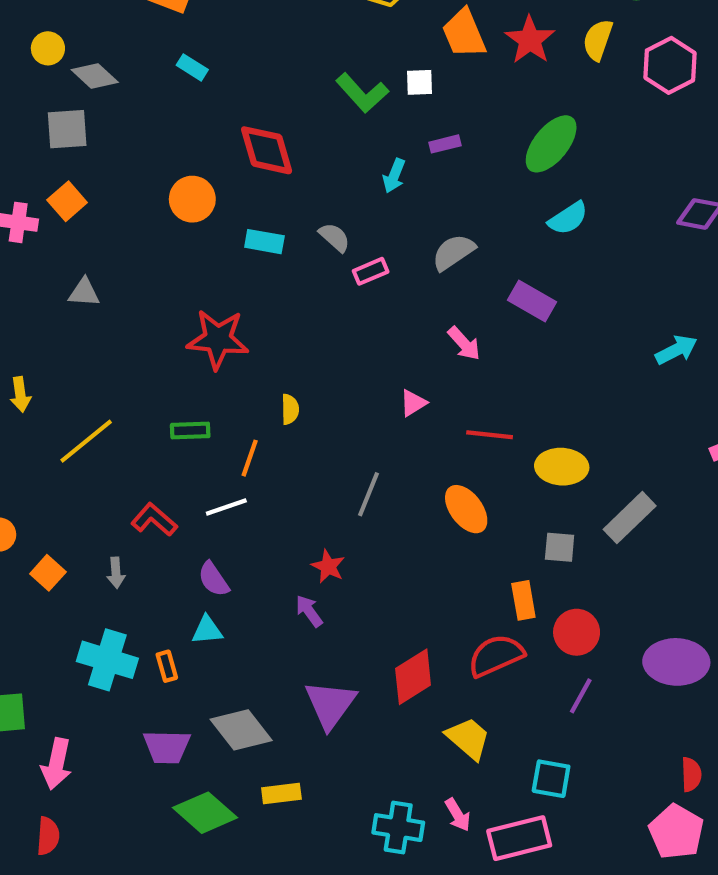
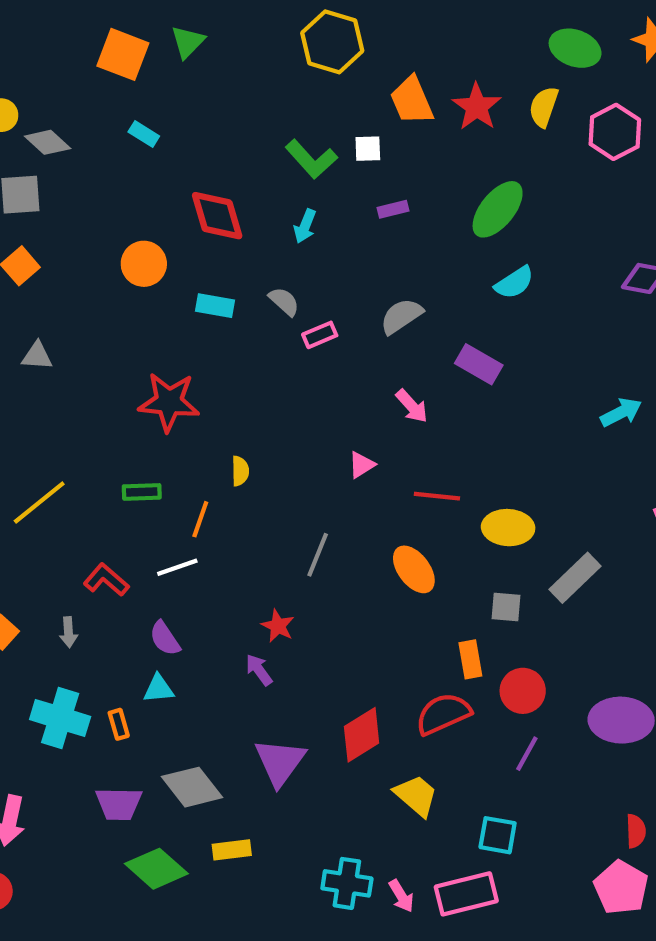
cyan arrow: (394, 176) -> (305, 226), moved
pink arrow: (458, 815) -> (401, 896), moved

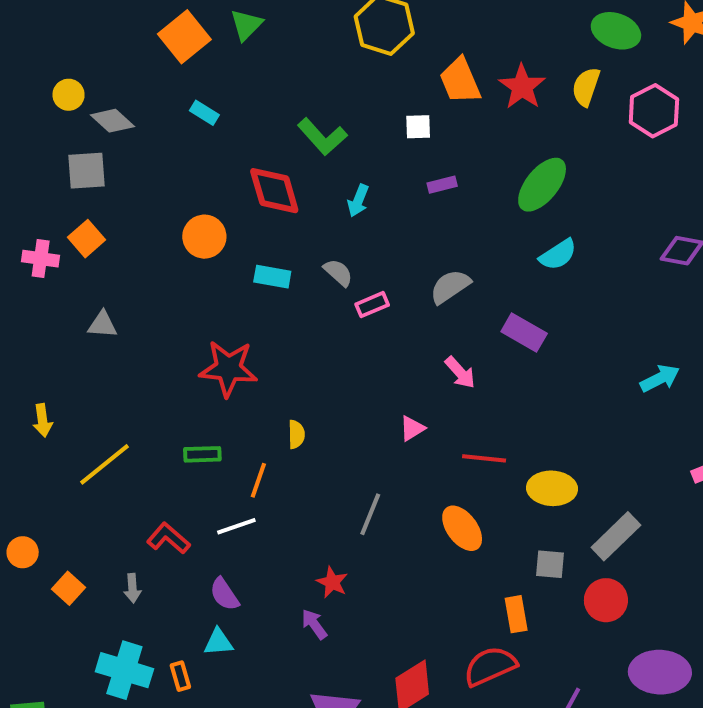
orange square: (123, 54) -> (184, 37), turned 30
green L-shape: (311, 159) -> (322, 137), moved
red circle: (523, 691) -> (606, 600), moved

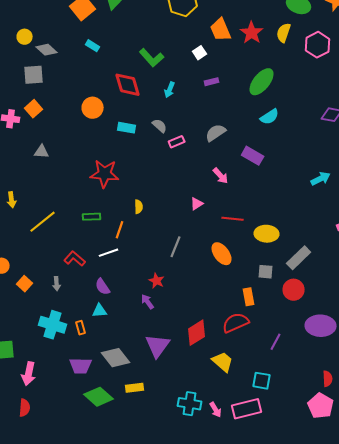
white square: (418, 127) -> (200, 53), turned -32

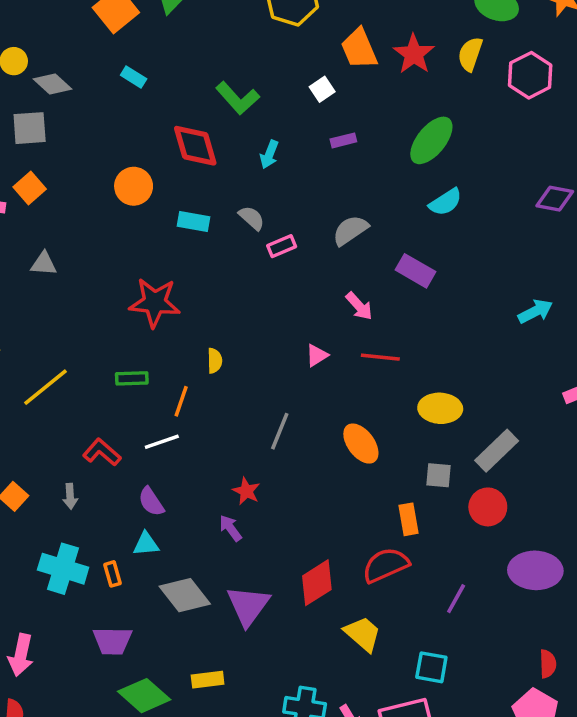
red line: (233, 219) -> (380, 357), moved
gray diamond: (116, 358) -> (185, 595), moved

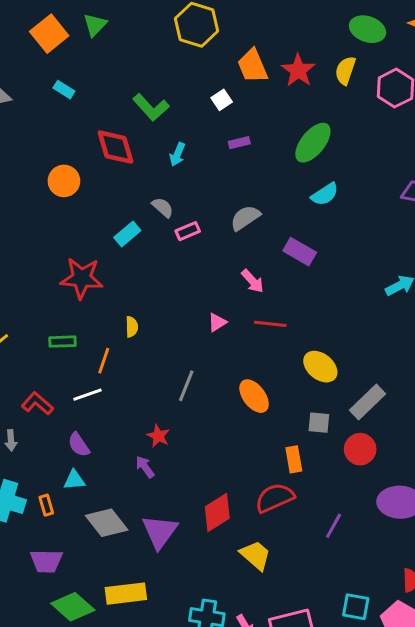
cyan rectangle: (193, 221) -> (127, 234), moved, turned -50
yellow ellipse: (440, 408) -> (320, 367), turned 36
cyan square: (431, 667) -> (356, 607), moved
yellow rectangle: (208, 680) -> (126, 594), size x1.5

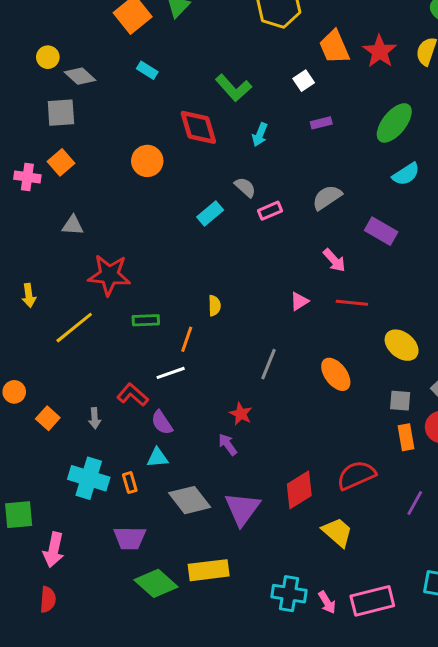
red star: (82, 278) -> (109, 275), moved
red L-shape: (37, 403) -> (133, 395), moved
orange rectangle: (294, 459) -> (406, 437), moved

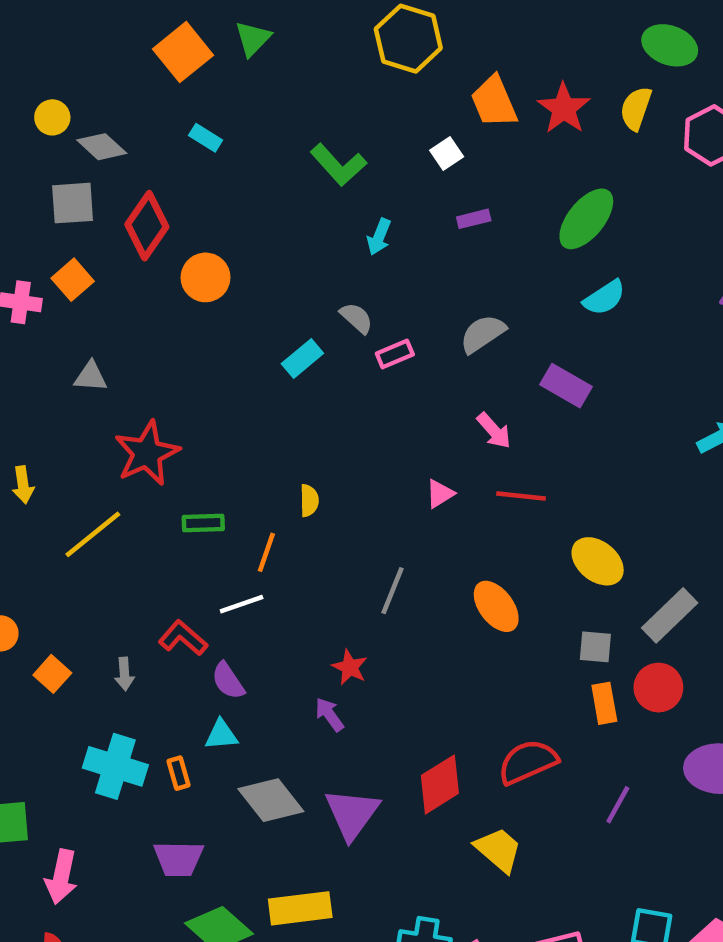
red diamond: (198, 127) -> (147, 226), moved, turned 51
red star: (109, 275) -> (147, 453), turned -30

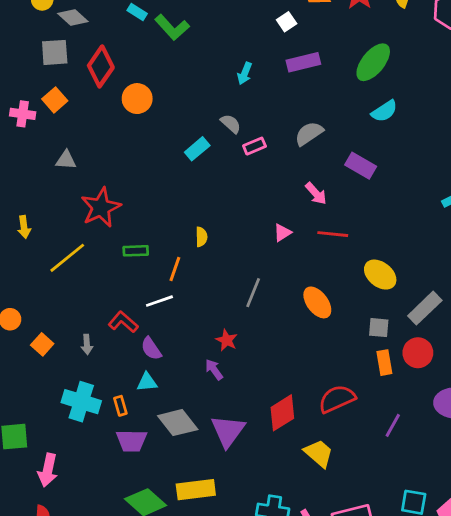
green L-shape: (338, 165) -> (172, 27), moved
purple rectangle: (474, 219) -> (303, 62), size x1.6
purple trapezoid: (178, 859) -> (132, 441), moved

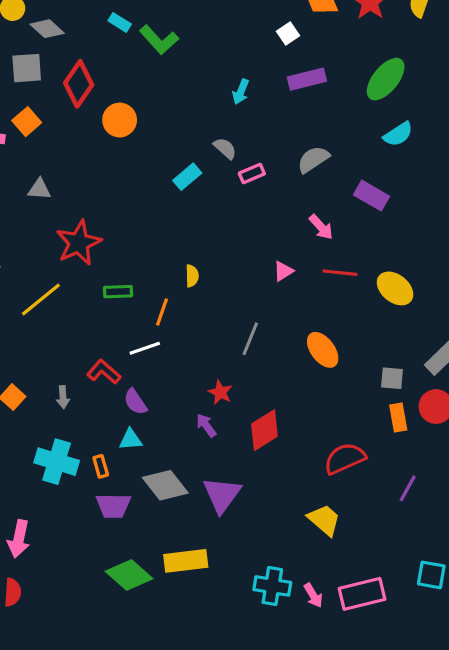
yellow ellipse: (380, 275) -> (395, 288), moved
red diamond: (282, 413) -> (264, 430), moved

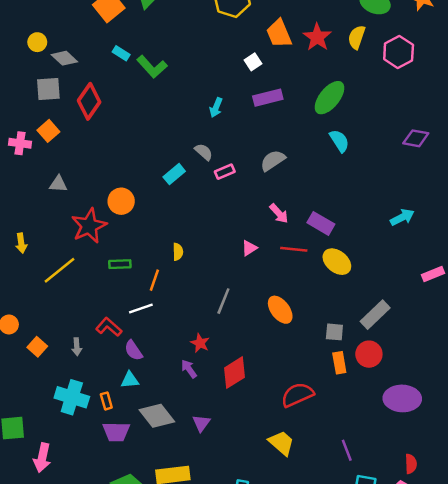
orange circle: (120, 120) -> (121, 201), moved
cyan semicircle: (398, 134) -> (339, 141), turned -90
purple rectangle: (371, 196) -> (321, 223), moved
purple line: (408, 488) -> (347, 450), moved, turned -50
purple triangle: (222, 495) -> (201, 423), size x0.6

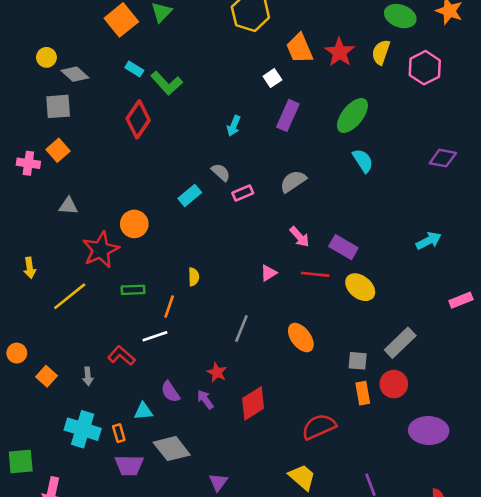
purple rectangle: (268, 98) -> (288, 115), turned -52
red diamond: (89, 101) -> (138, 119), moved
purple semicircle: (133, 350) -> (170, 392), moved
purple triangle: (201, 423) -> (218, 482), moved

